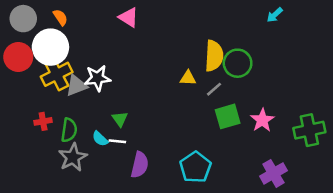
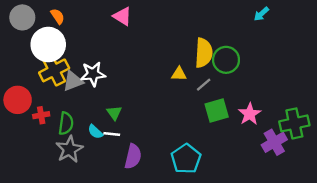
red circle: (18, 57) -> (18, 100), moved
purple cross: (273, 173) -> (274, 142), moved

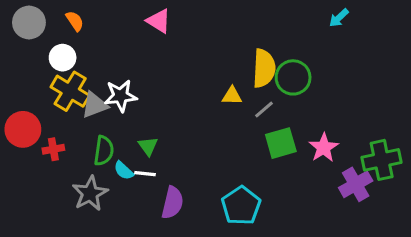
white circle: (48, 45) -> (63, 58), size x0.6
yellow cross: (54, 70) -> (70, 91), turned -32
green semicircle: (66, 123) -> (104, 151), moved

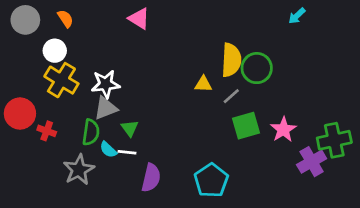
gray triangle: (95, 105) -> (106, 108), moved
red cross: (53, 149) -> (47, 131), turned 30

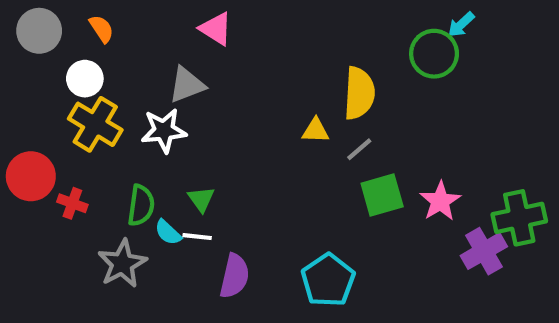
green circle: (257, 68) -> (434, 54), moved
gray triangle: (106, 108) -> (187, 85), moved

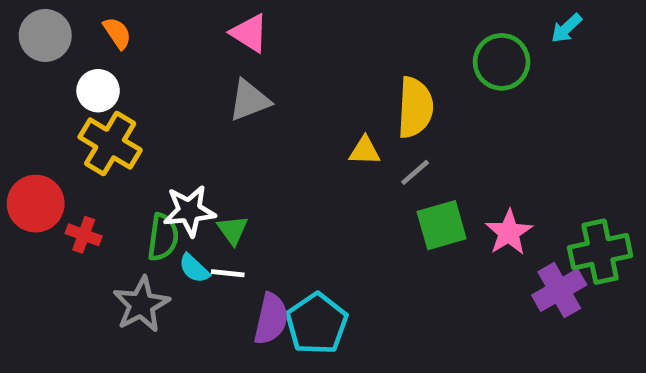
cyan arrow: (461, 25) -> (566, 28), moved
gray triangle: (187, 85) -> (249, 100), moved
white star: (164, 131) -> (189, 211), moved
cyan pentagon: (328, 280) -> (317, 324), moved

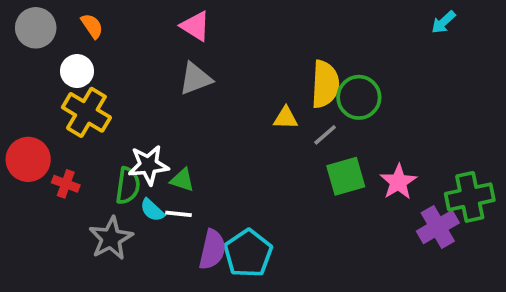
green circle: (502, 62) -> (359, 97), moved
green triangle: (233, 230) -> (182, 180), turned -36

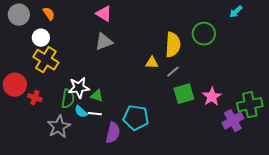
green circle: (359, 97) -> (204, 34), moved
cyan pentagon: (248, 253) -> (136, 118), moved, turned -30

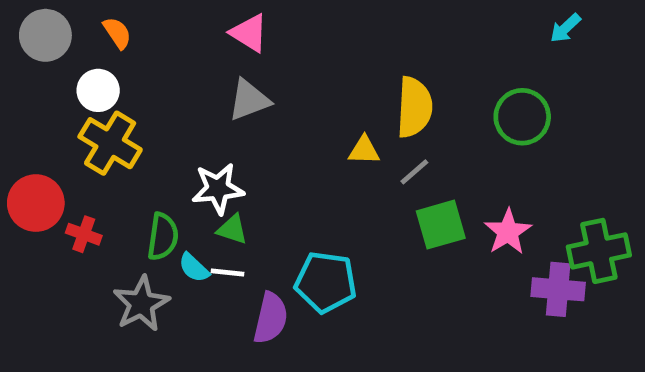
green circle: (204, 34) -> (522, 117), moved
white star: (79, 88) -> (218, 189), moved
purple cross: (233, 121) -> (558, 289), turned 35

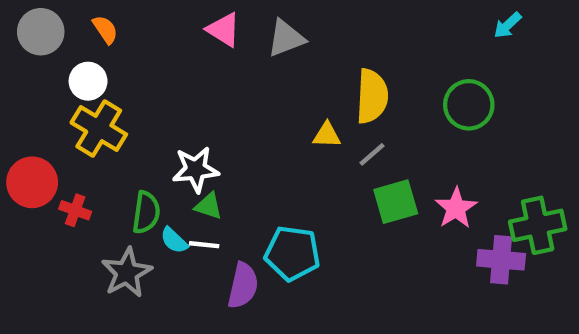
gray triangle: (249, 100) -> (286, 38), moved

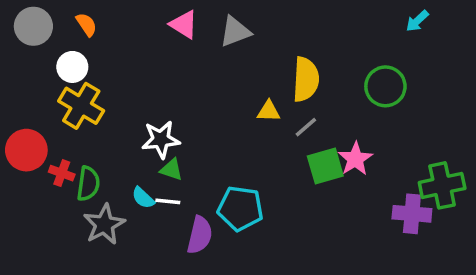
pink star: (456, 208) -> (355, 159), moved
green semicircle: (146, 212) -> (88, 184), moved

